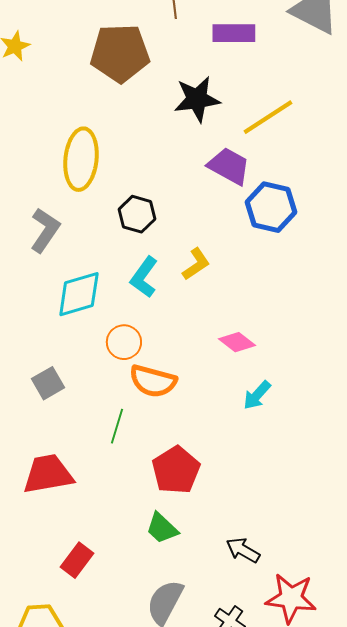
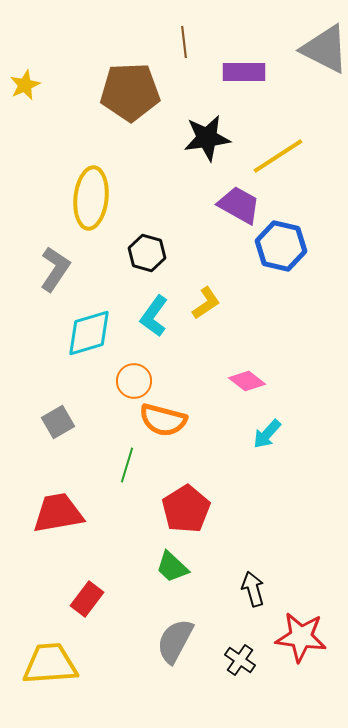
black arrow: (243, 550) -> (253, 589), turned 44

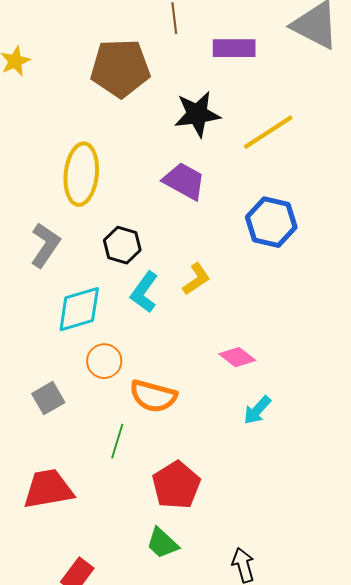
purple trapezoid: (239, 205) -> (184, 181), moved
black hexagon: (147, 253) -> (122, 245), moved
orange circle: (134, 381) -> (104, 361), moved

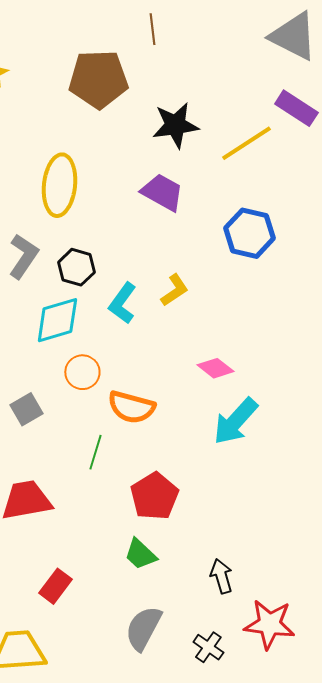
purple rectangle: (234, 48) -> (296, 108), moved, turned 33
black hexagon: (122, 245) -> (76, 267), moved
cyan arrow: (257, 410) -> (235, 421), size x1.6

